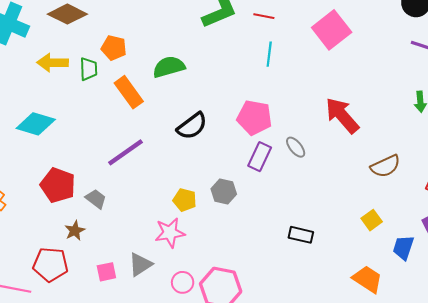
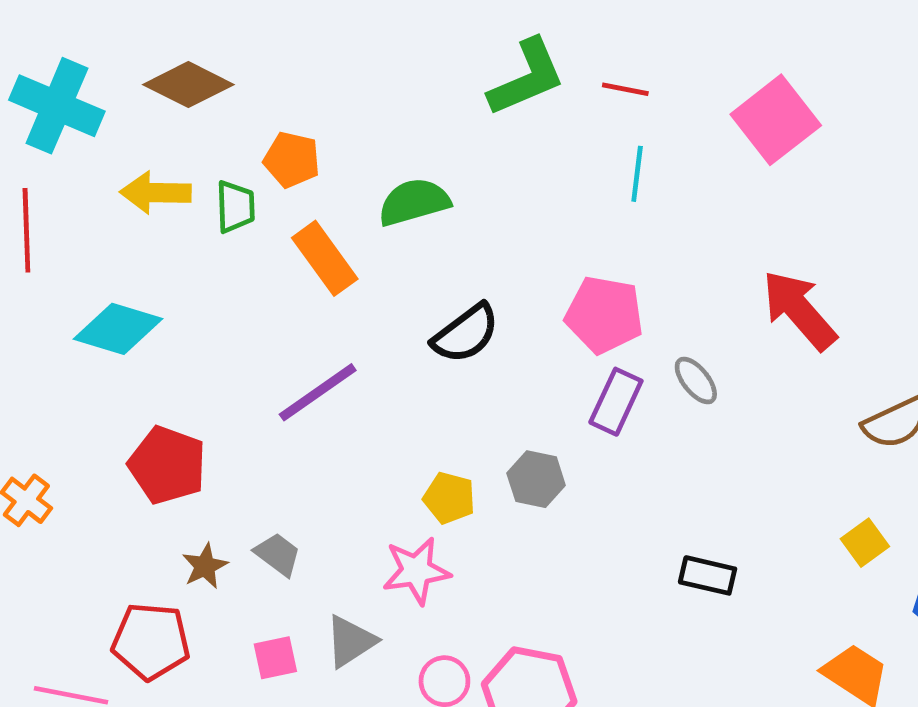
gray trapezoid: (96, 199) -> (278, 554), moved

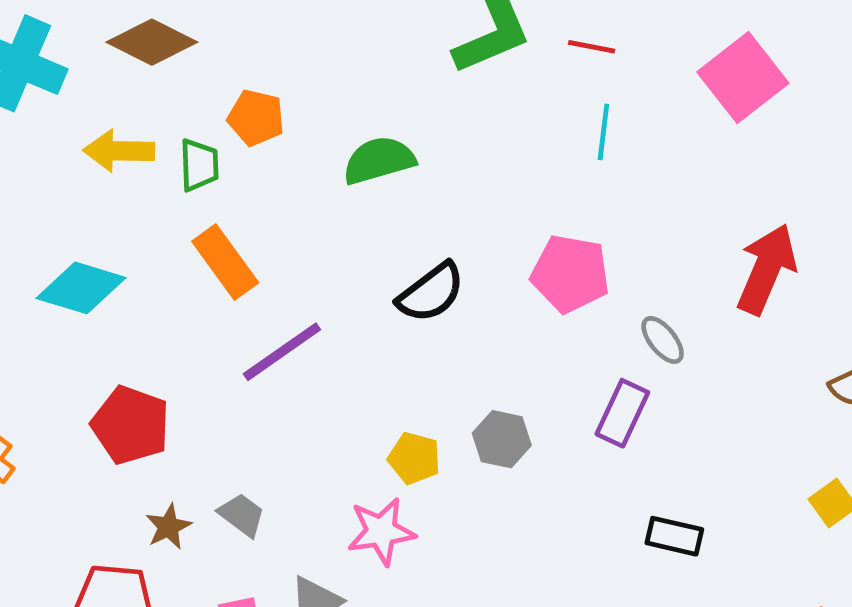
orange rectangle: (325, 258) -> (225, 262), moved
red arrow: (799, 310) -> (767, 269), turned 64
purple rectangle: (616, 402) -> (622, 413), moved

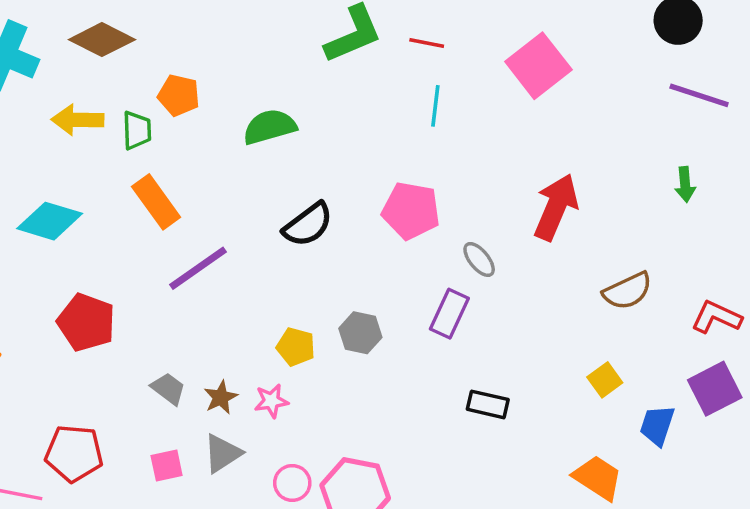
brown star: (168, 527) -> (221, 397), moved
pink star: (381, 531) -> (271, 401), size x0.7

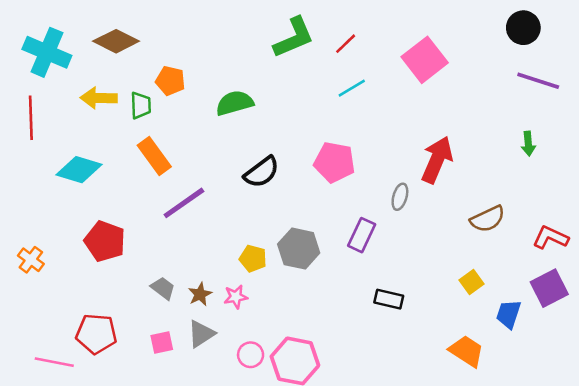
red line: (427, 43) -> (346, 44), turned -55
cyan line: (435, 106) -> (352, 88), turned 52
gray ellipse: (479, 259) -> (400, 197), moved, turned 55
gray hexagon: (360, 333) -> (299, 249), size x1.4

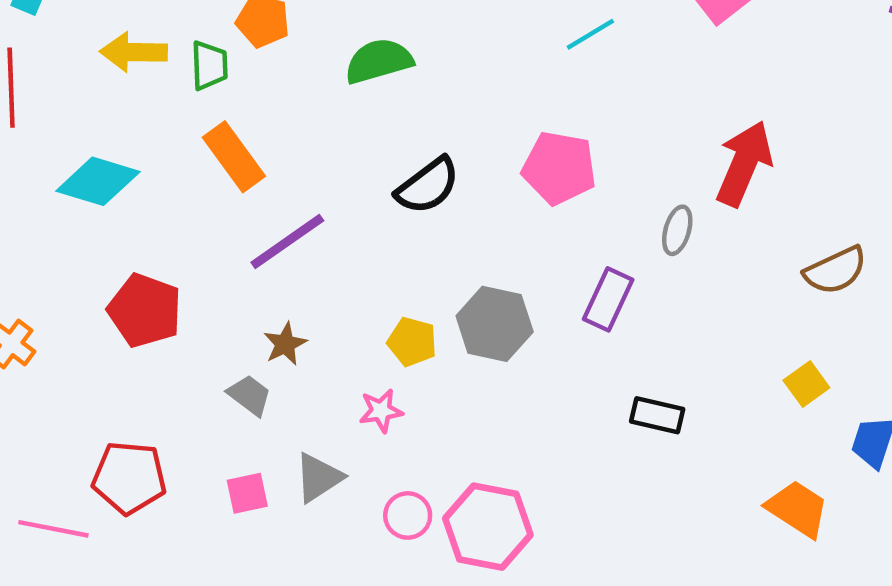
brown star: (200, 294) -> (285, 344), moved

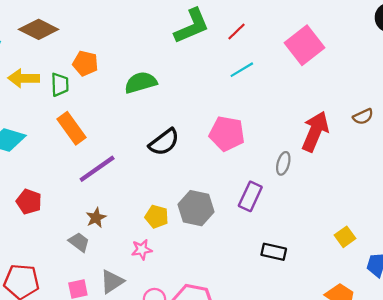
brown semicircle: (835, 270) -> (363, 117), moved, size x0.7
red pentagon: (145, 311) -> (29, 202), size x0.7

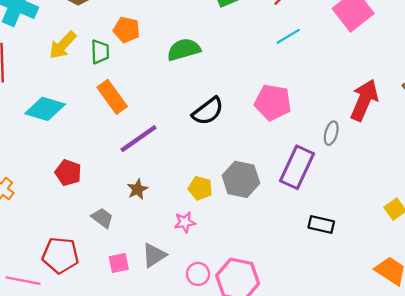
yellow arrow: (24, 78) -> (63, 45), turned -48
purple rectangle: (250, 196) -> (297, 167), size x1.4
gray trapezoid: (79, 242) -> (102, 218), moved

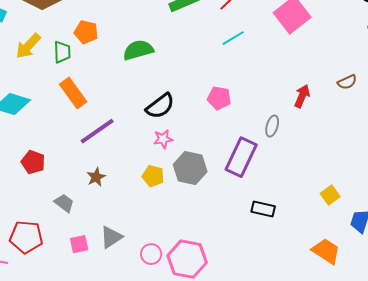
red arrow: (364, 100) -> (302, 96), size x0.6
pink pentagon: (273, 102) -> (219, 98), size x0.7
pink star: (185, 222) -> (163, 139), moved

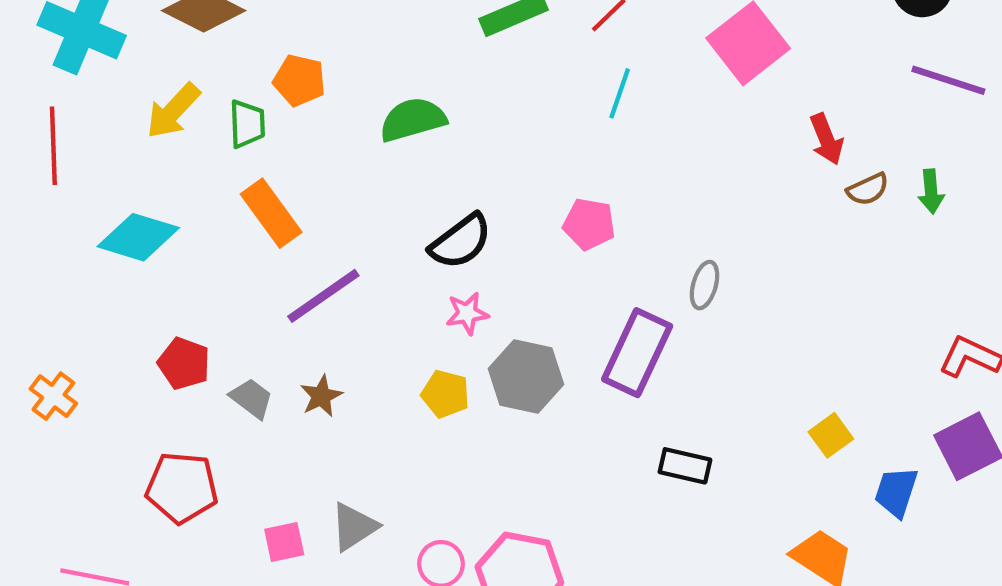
cyan line: (233, 38) -> (620, 93), turned -40
red arrow: (302, 96) -> (826, 139), moved, turned 135
gray trapezoid: (64, 203) -> (252, 398), moved
red pentagon: (26, 237) -> (182, 488), moved

